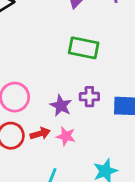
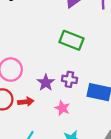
pink star: (66, 136) -> (62, 108), moved

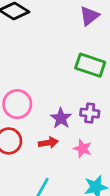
red arrow: (26, 102) -> (48, 143), moved

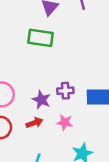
green rectangle: (90, 65) -> (40, 38), moved

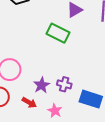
red arrow: (34, 123) -> (29, 103), turned 32

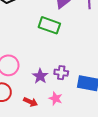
red arrow: (29, 103) -> (30, 102), moved

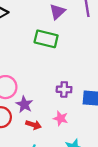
purple star: (40, 76) -> (24, 104), moved

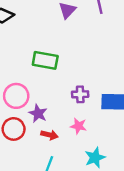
green rectangle: (46, 39) -> (45, 60), moved

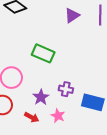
purple star: (38, 113) -> (41, 97), moved

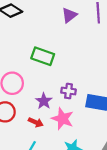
pink star: (58, 116) -> (63, 119), size x1.5

